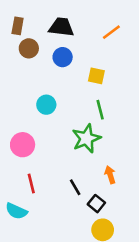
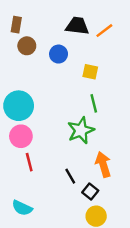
black trapezoid: (61, 27) -> (77, 26), moved
cyan circle: (46, 105) -> (19, 106), moved, size x1.6
orange arrow: (110, 175) -> (103, 164), size x1.5
red line: (31, 184) -> (29, 162), moved
cyan semicircle: (16, 211) -> (22, 208), moved

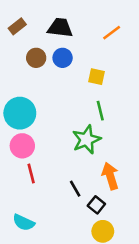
brown rectangle: (16, 25) -> (17, 26), turned 42
black trapezoid: (77, 26) -> (60, 28), moved
brown circle: (27, 46) -> (36, 58), moved

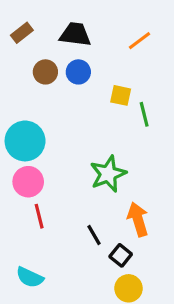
green line: (100, 111) -> (144, 114), moved

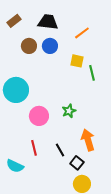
orange line: (139, 41) -> (82, 33), moved
green star: (108, 174) -> (69, 111), size x0.6
pink circle: (28, 182) -> (39, 116), moved
red line: (39, 216) -> (34, 148), moved
cyan semicircle: (30, 277) -> (15, 166), moved

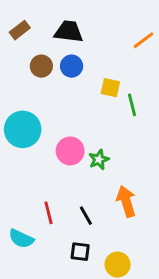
orange line: (82, 33) -> (143, 40), moved
pink circle: (39, 116) -> (70, 151), moved
black square: (77, 163) -> (80, 252), moved, turned -32

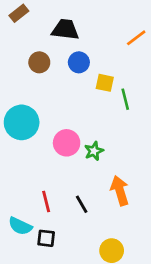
brown rectangle: (20, 30) -> (19, 13), moved
blue circle: (72, 66) -> (79, 62), moved
black square: (80, 252) -> (46, 238), moved

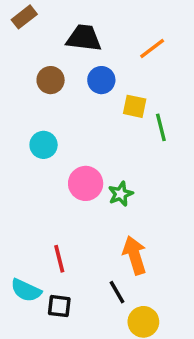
orange line: (136, 38) -> (152, 49), moved
cyan circle: (22, 122) -> (44, 145), moved, size x0.6
orange arrow: (120, 191) -> (135, 255), moved
black line: (82, 204) -> (117, 292), moved

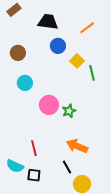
brown circle: (51, 80) -> (18, 53), moved
yellow square: (135, 106) -> (77, 61), turned 32
orange arrow: (135, 255) -> (77, 146), turned -50

